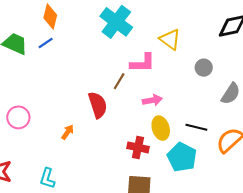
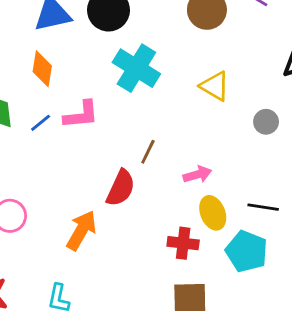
blue line: (46, 43) -> (41, 123), moved
pink L-shape: (143, 63) -> (81, 115), moved
red semicircle: (98, 105) -> (121, 188), turned 48
orange arrow: (68, 132) -> (81, 230), size x1.8

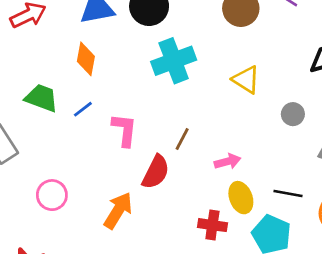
cyan cross: (136, 68) -> (174, 61), turned 36
pink L-shape: (81, 115) -> (125, 130), moved, turned -80

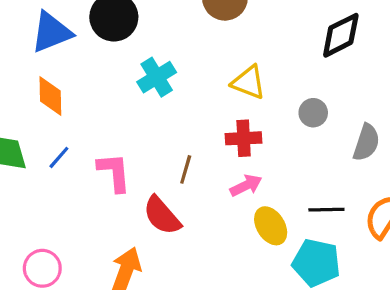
cyan cross: (174, 61) -> (157, 77), size x0.7
red semicircle: (156, 172) -> (162, 216), turned 124
red cross: (212, 225) -> (244, 138), moved

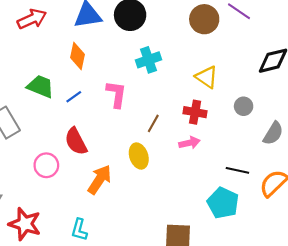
pink L-shape: (114, 172) -> (116, 94), moved
red semicircle: (162, 216) -> (76, 141), moved
yellow ellipse: (271, 226) -> (139, 156), moved

